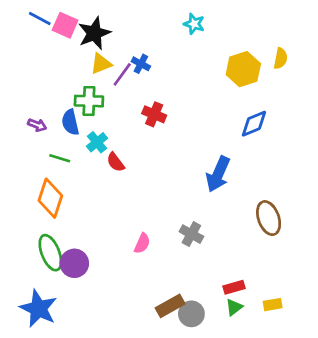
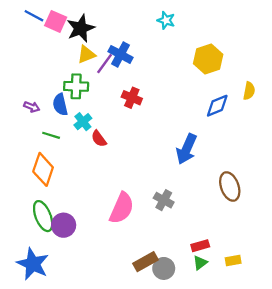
yellow semicircle: (281, 58) -> (249, 91), moved
blue cross: (141, 64) -> (120, 54), size x1.5
pink semicircle: (142, 243) -> (122, 208), size x1.8

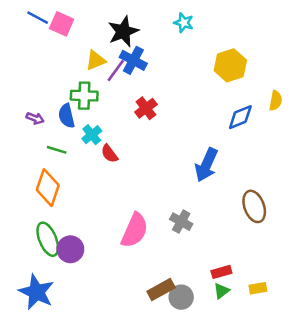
black star: (81, 28) -> (123, 31), moved
red cross: (132, 98) -> (146, 108), turned 30

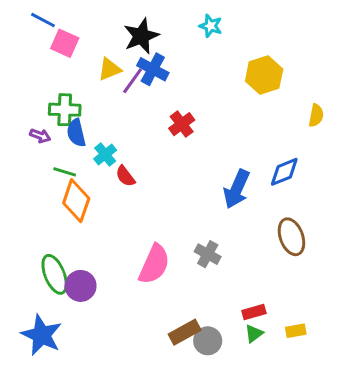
pink square: (62, 24) -> (65, 43), moved
green cross: (84, 96) -> (65, 110), moved
red cross: (146, 108) -> (182, 124), moved
blue diamond: (240, 117) -> (284, 172), moved
orange diamond: (48, 188) -> (76, 201), moved

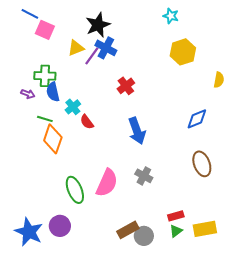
cyan star: (211, 26) -> (171, 16), moved
blue arrow: (237, 189) -> (137, 131), moved, turned -44
green ellipse: (55, 274) -> (75, 190), moved
purple circle: (81, 286) -> (60, 226), moved
yellow rectangle: (296, 331) -> (205, 229), size x1.6

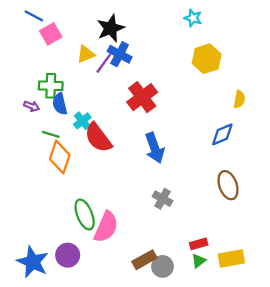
pink square: (45, 30) -> (51, 34), turned 36
yellow semicircle: (219, 80) -> (239, 99), moved
red cross: (126, 86) -> (142, 97), size x1.5
red semicircle: (87, 122) -> (98, 138), size x1.8
pink semicircle: (107, 183) -> (106, 227), moved

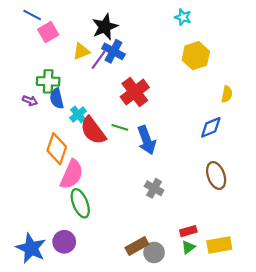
green line: (51, 134) -> (120, 127), moved
pink semicircle: (106, 227) -> (72, 174), moved

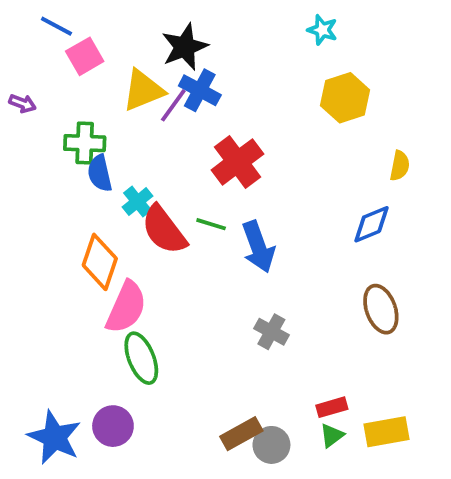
yellow triangle: (81, 51) -> (143, 90), size x1.4
purple arrow: (30, 101) -> (22, 103), moved

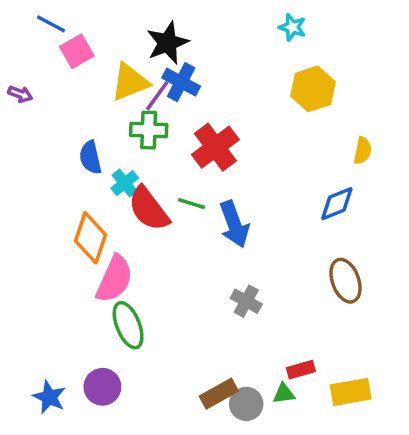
green cross: (85, 143) -> (149, 130), moved
green triangle: (332, 435) -> (284, 394), moved, turned 30
blue star: (55, 437) -> (49, 397), size x0.7

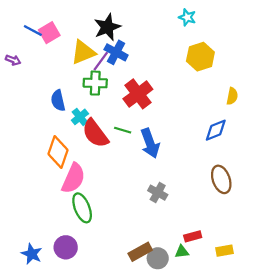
blue line: (51, 24) -> (33, 30), moved
yellow rectangle: (351, 392) -> (225, 251), size x0.7

